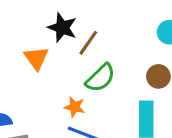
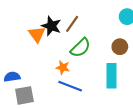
black star: (62, 28) -> (51, 26), moved

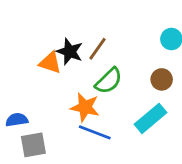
orange triangle: (37, 34) -> (50, 63), turned -36
orange star: (63, 67) -> (85, 107), size x1.5
cyan rectangle: (112, 76) -> (150, 118), turned 50

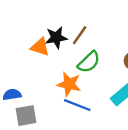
black star: (70, 52) -> (56, 38), turned -30

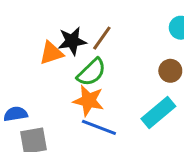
orange triangle: (40, 47) -> (51, 53), turned -36
green semicircle: (89, 62) -> (91, 72), moved

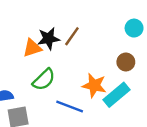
green semicircle: (91, 72) -> (44, 80), moved
orange star: (89, 101) -> (94, 85), moved

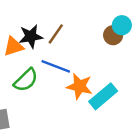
brown circle: (126, 62) -> (113, 35), moved
blue line: (70, 107) -> (56, 66), moved

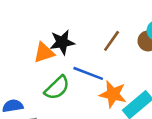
brown line: (56, 34) -> (112, 41), moved

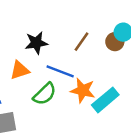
orange triangle: (44, 53) -> (20, 70), moved
green semicircle: (57, 88) -> (45, 94), moved

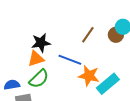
black star: (36, 43) -> (41, 43), moved
green semicircle: (45, 94) -> (39, 79), moved

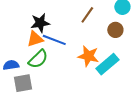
brown circle: (116, 35) -> (115, 30), moved
blue line: (70, 60) -> (54, 40), moved

